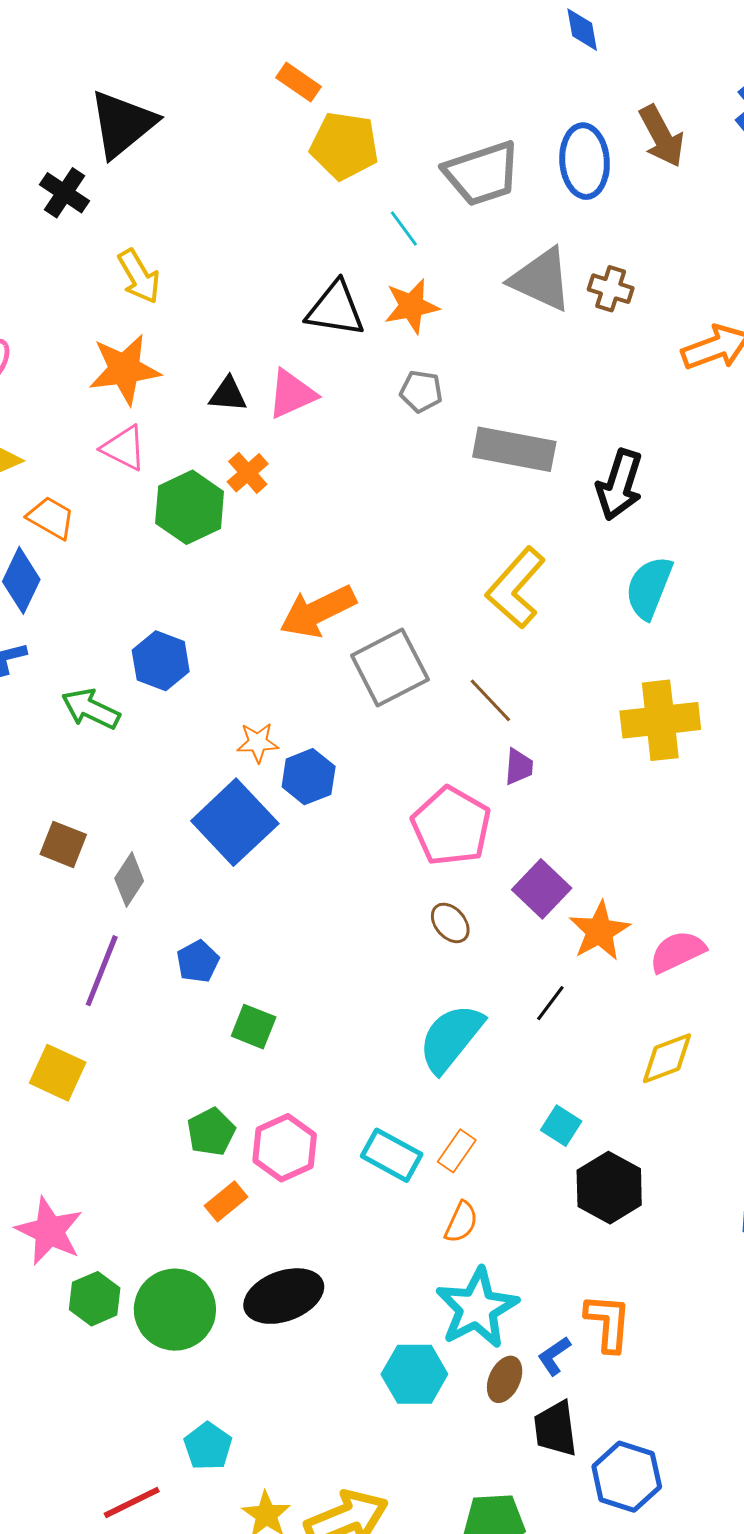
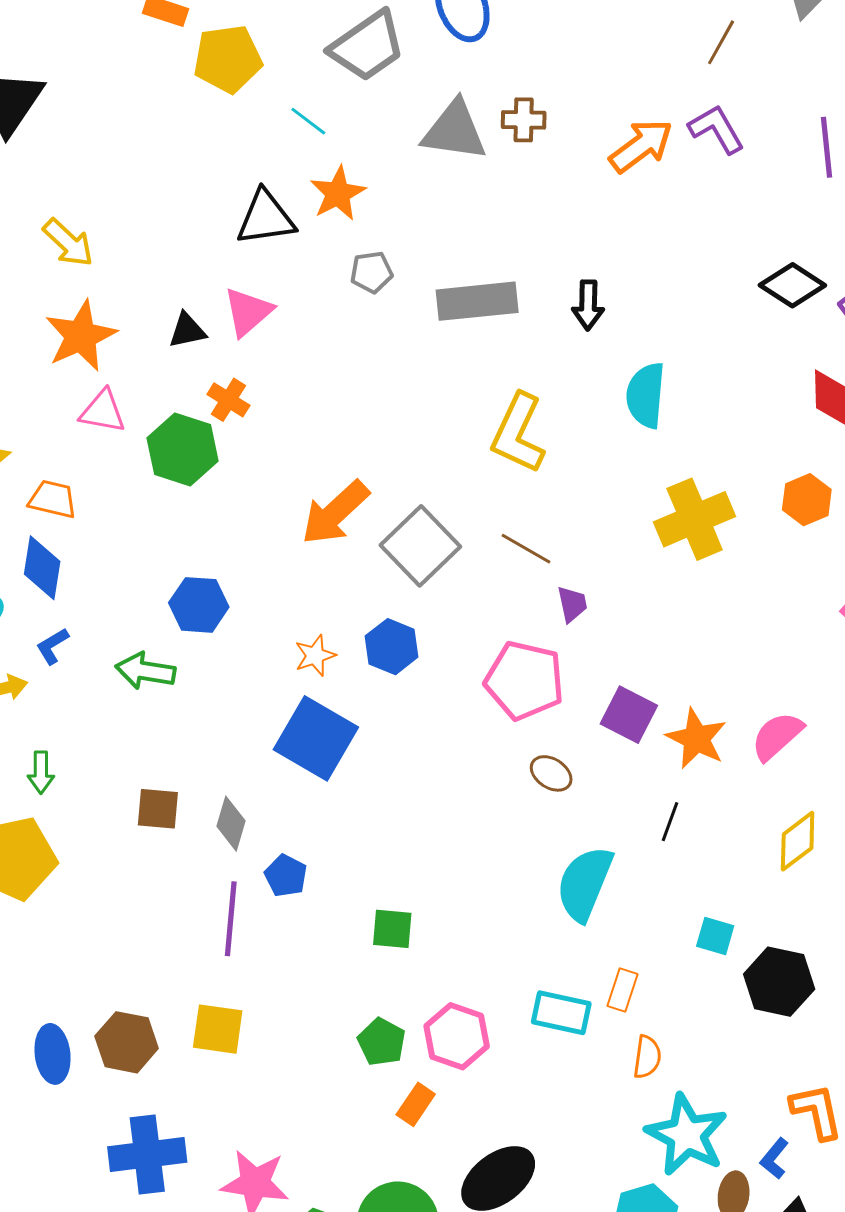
black arrow: (619, 485) -> (588, 305), size x0.7
blue hexagon: (309, 777) -> (392, 647), moved
blue pentagon: (198, 961) -> (286, 876), moved

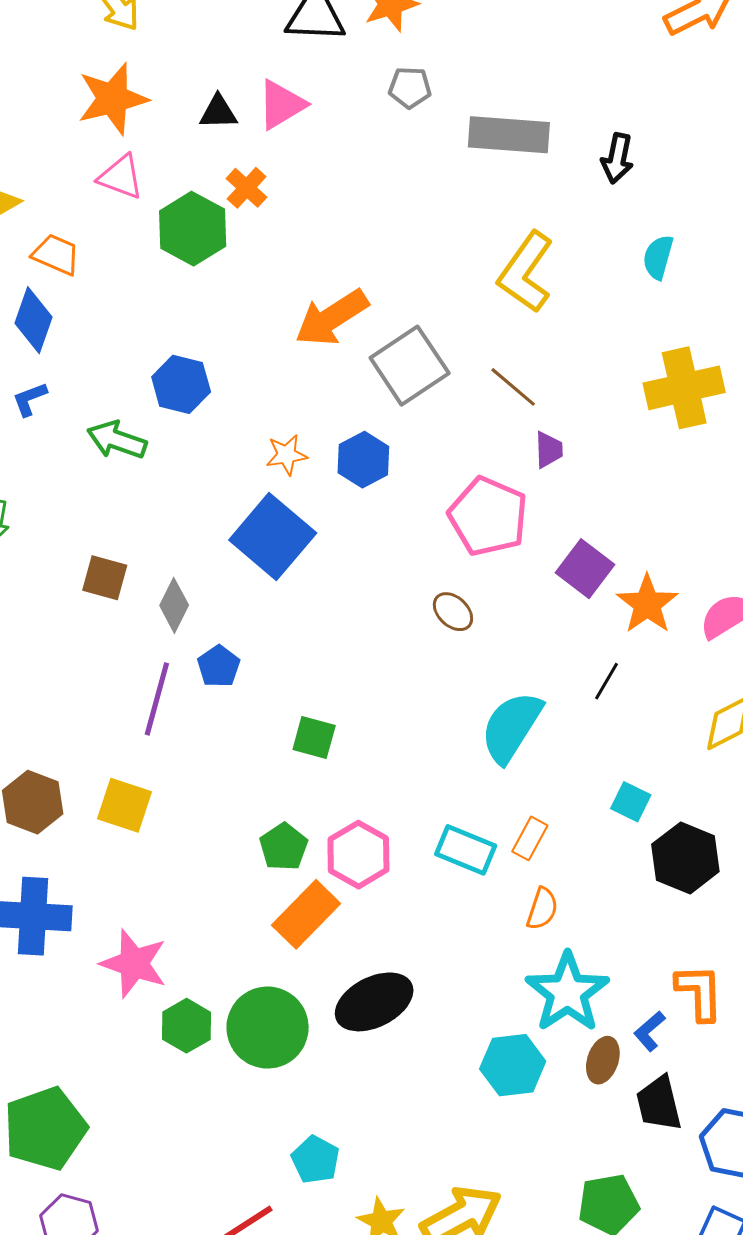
cyan semicircle: (646, 395) -> (658, 257), size x0.7
brown ellipse: (551, 773) -> (453, 612), moved
orange rectangle: (416, 1104) -> (306, 914), size x1.6

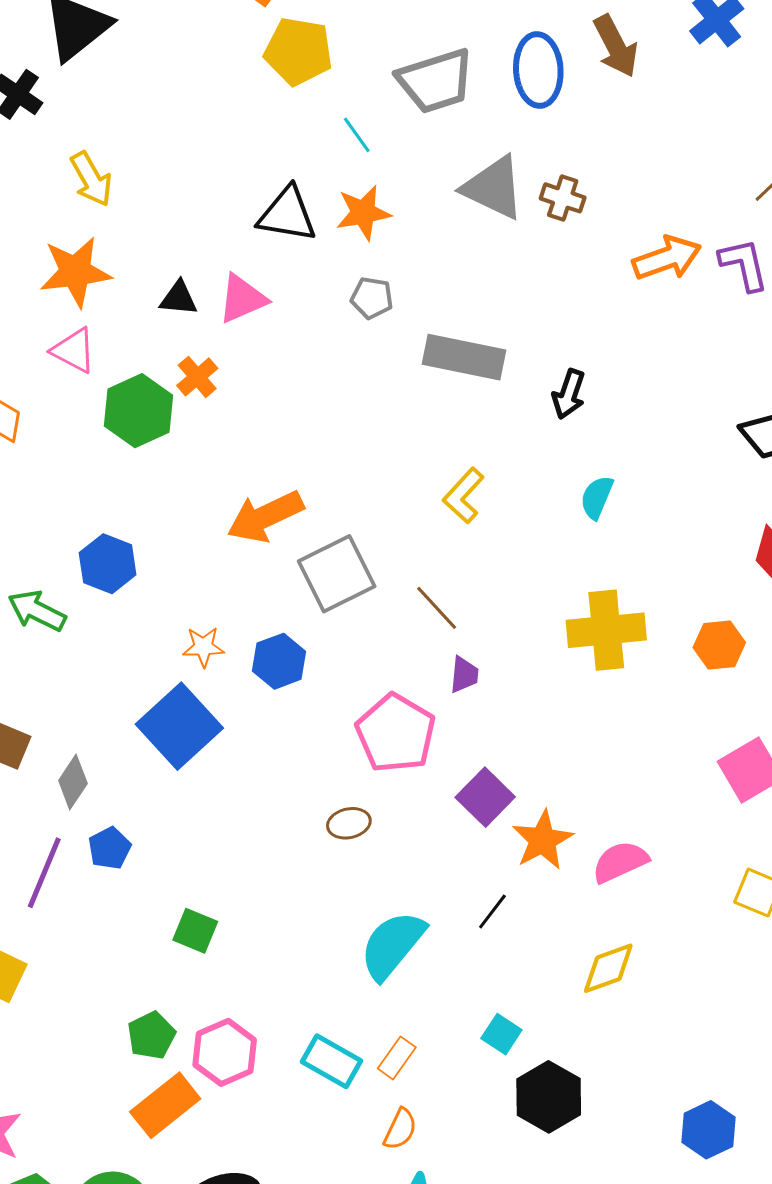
yellow L-shape: (526, 272) -> (464, 496), size x0.7
brown ellipse: (453, 612) -> (349, 823), turned -63

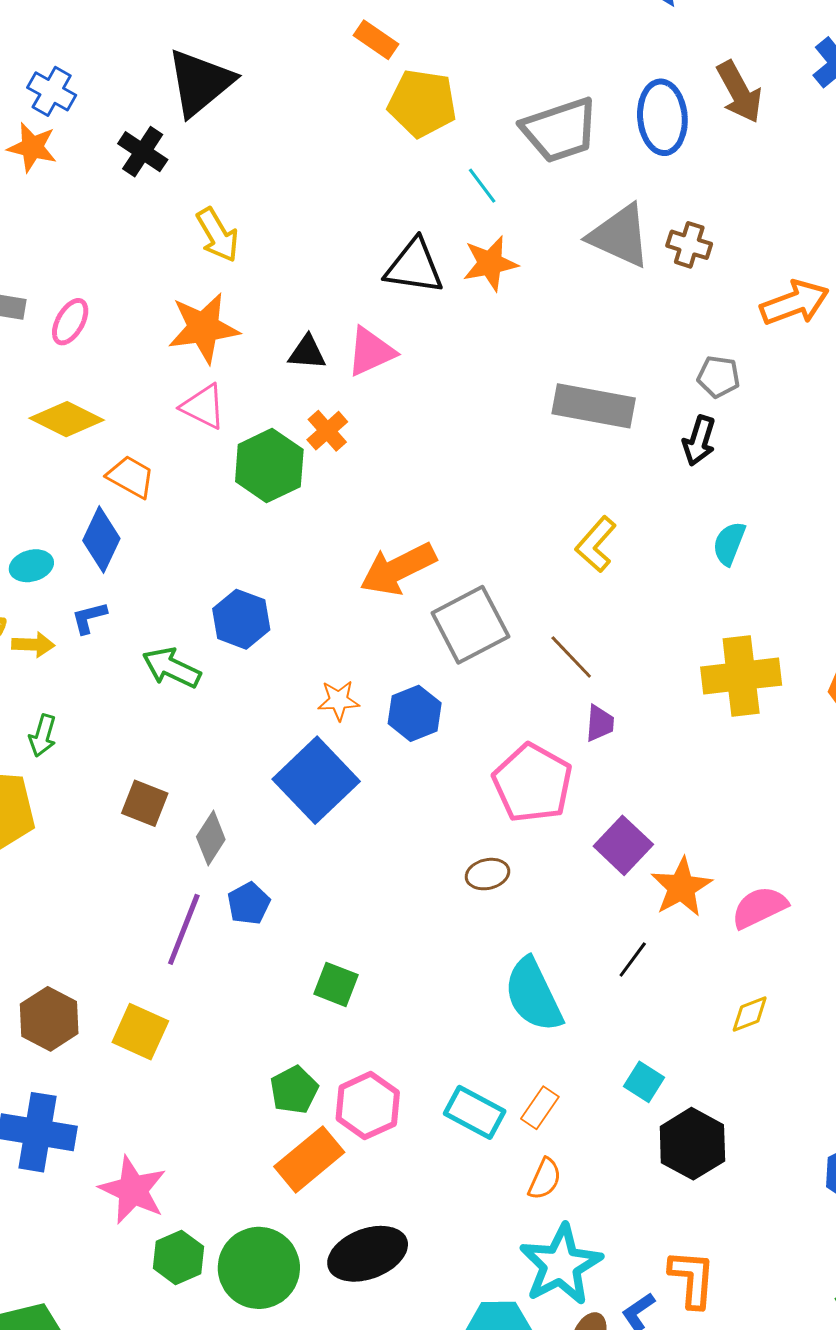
gray pentagon: (372, 298) -> (718, 377), moved
cyan semicircle: (392, 945) -> (533, 995), turned -64
yellow diamond: (608, 968) -> (750, 1014), size x0.7

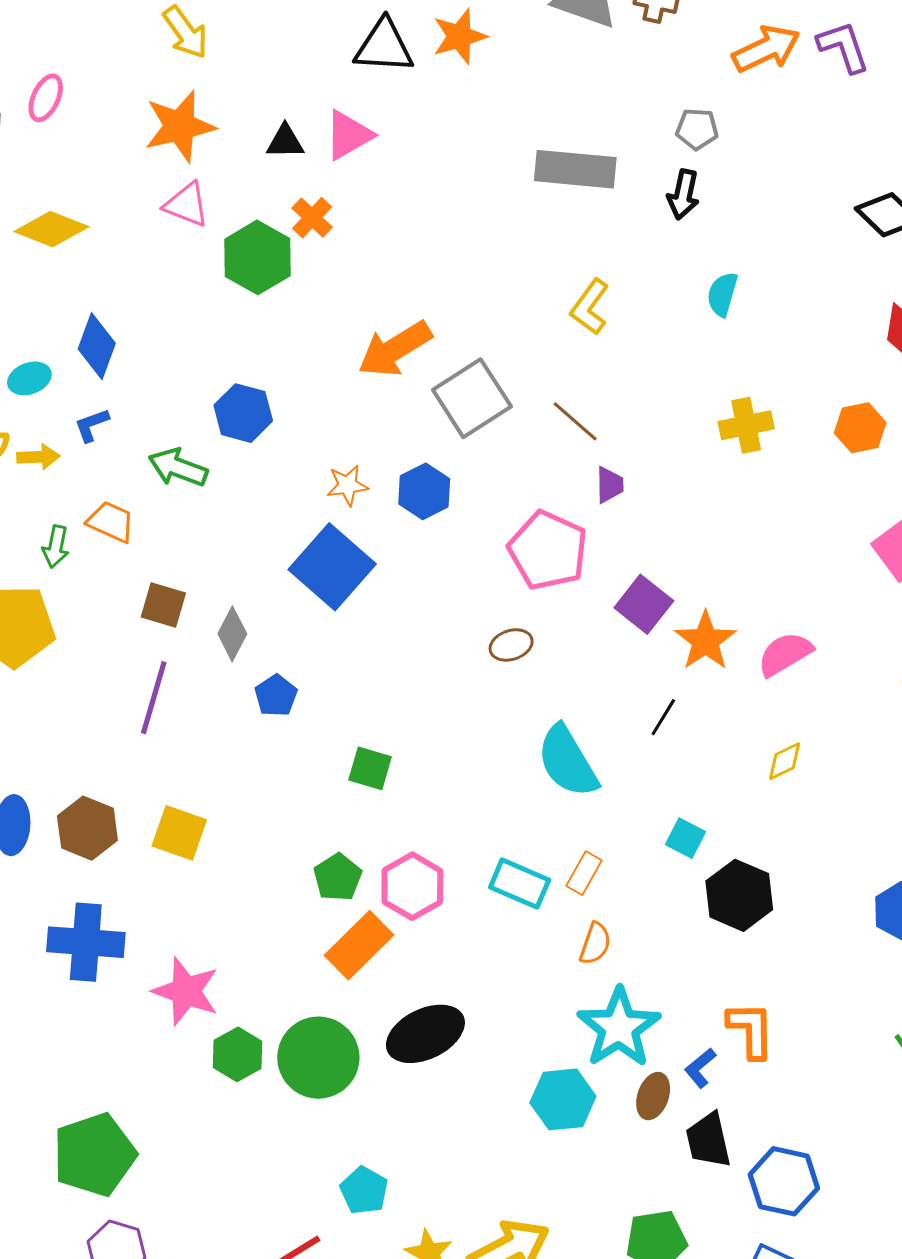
pink ellipse: (70, 322) -> (46, 98), moved
orange trapezoid: (131, 477) -> (111, 522), moved
yellow cross: (741, 676) -> (746, 425), size x0.7
purple line: (184, 929) -> (154, 698), moved

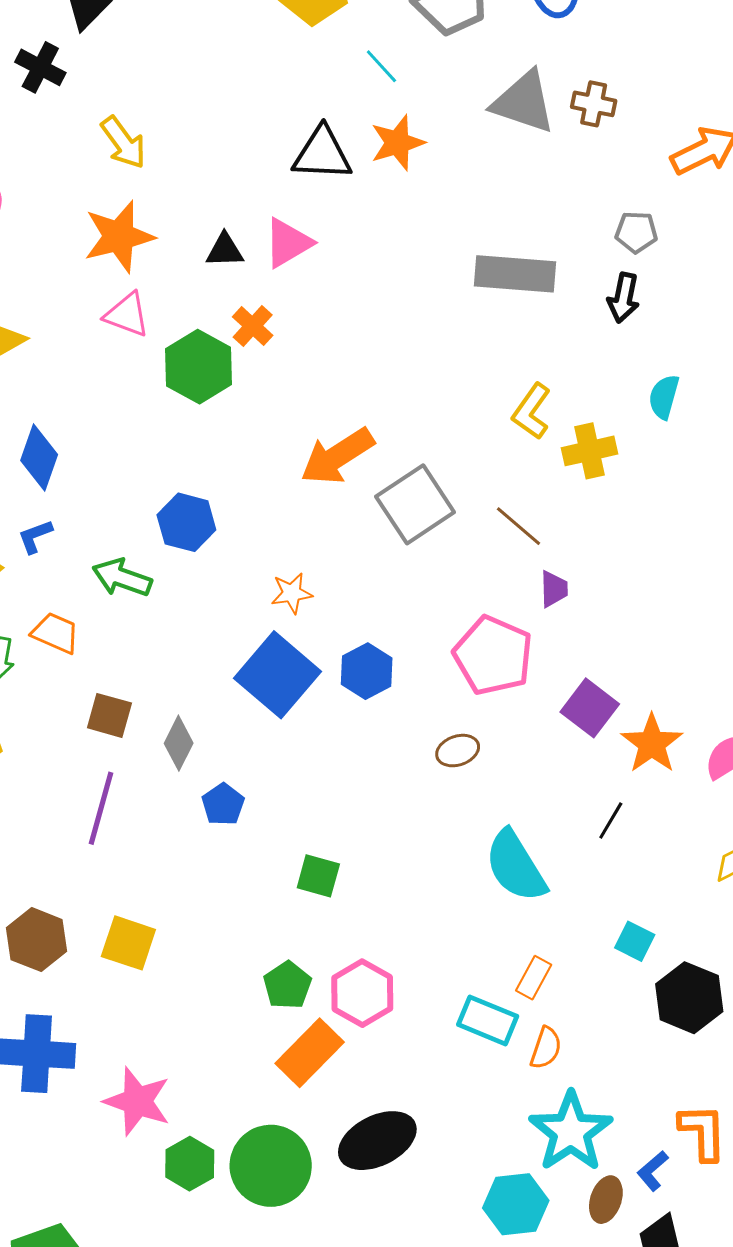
yellow cross: (746, 425) -> (589, 451), moved
blue hexagon: (424, 491) -> (367, 671), moved
cyan rectangle: (520, 884) -> (488, 1020), moved

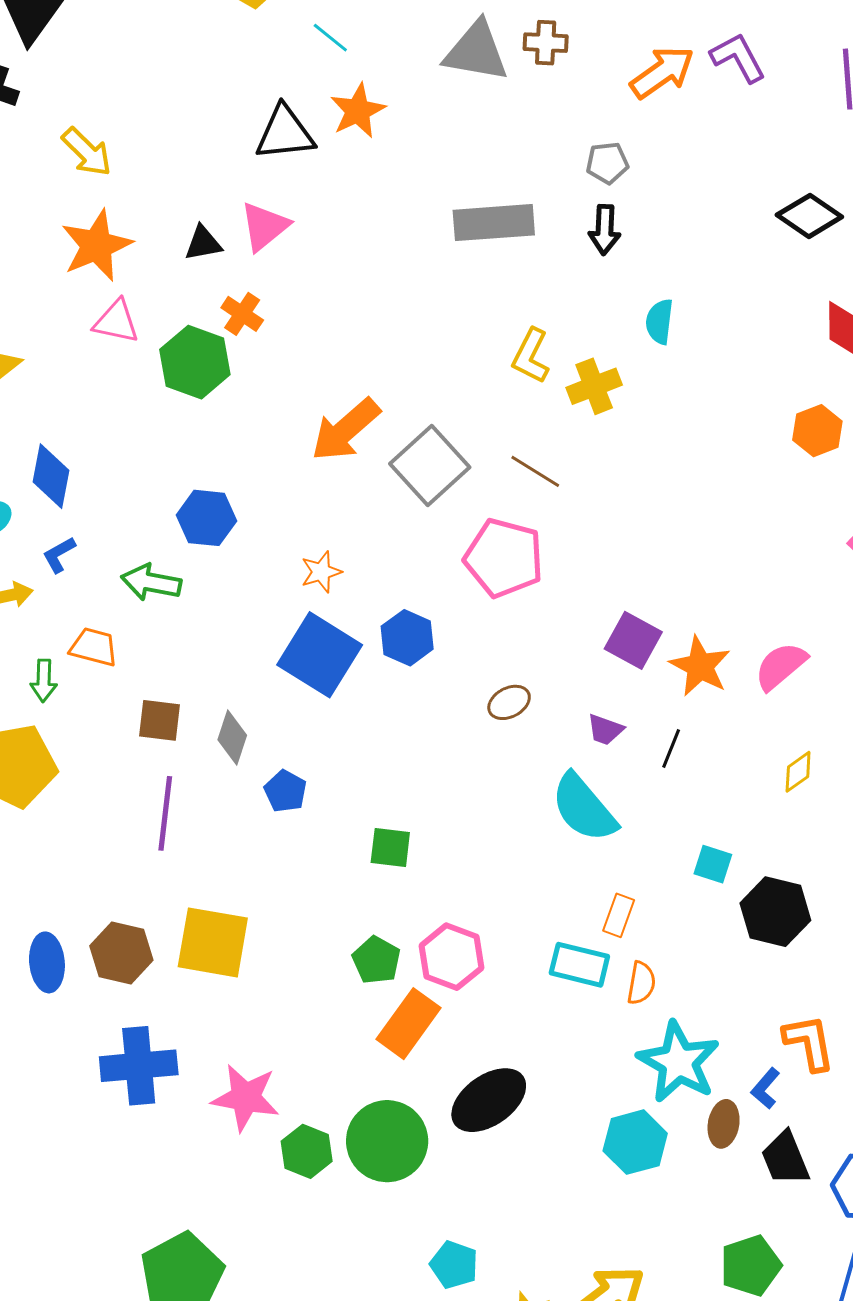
purple trapezoid: (554, 589) -> (605, 730), moved, turned 120
pink pentagon: (493, 655) -> (504, 558), moved
yellow square: (128, 943) -> (213, 942), size x1.4

